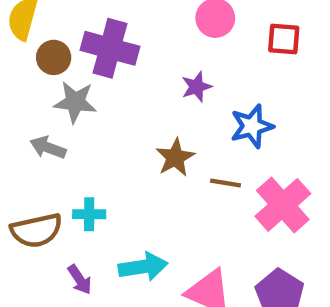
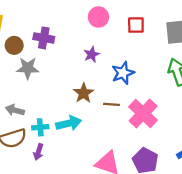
purple cross: (110, 48) -> (44, 38), size x0.7
gray arrow: (48, 148) -> (15, 110), moved
cyan arrow: (143, 267) -> (69, 123), moved
purple arrow: (80, 280) -> (38, 152), moved, turned 56

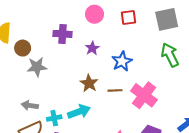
purple cross: (44, 38) -> (62, 34), moved

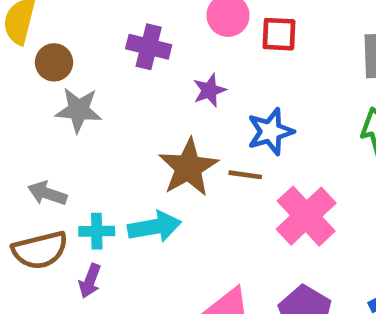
red square: (129, 18) -> (279, 34), moved
brown star: (89, 83) -> (188, 167), size x1.4
brown line: (115, 90) -> (245, 175), moved

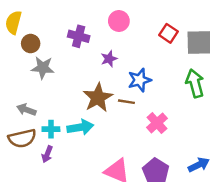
red square: (279, 34) -> (168, 33), moved, turned 30
pink cross: (306, 216) -> (157, 123), size x0.7

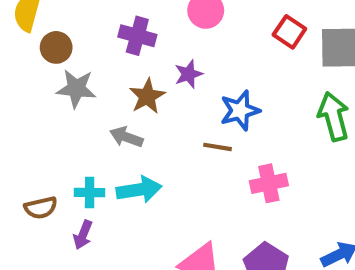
brown star: (98, 98) -> (147, 96), moved, size x0.7
gray arrow: (26, 110) -> (126, 137), moved
pink cross: (157, 123) -> (269, 183), turned 30
brown semicircle: (22, 138) -> (41, 208), size x0.7

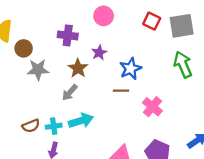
gray arrow: (126, 137) -> (70, 92), turned -60
pink cross: (269, 183) -> (152, 107), turned -30
brown semicircle: (41, 208) -> (31, 126), moved

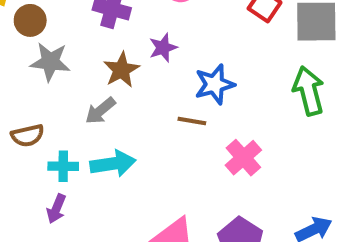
brown semicircle: (31, 126) -> (28, 135), moved

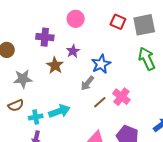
gray star: (50, 62) -> (23, 79), moved
gray arrow: (100, 111) -> (87, 83), moved
brown line: (192, 121) -> (100, 102), moved, turned -40

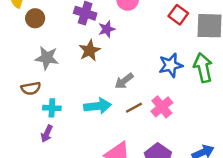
purple star: (73, 51) -> (107, 29), moved
blue star: (101, 64) -> (171, 65), moved
cyan arrow: (59, 111) -> (98, 106), moved

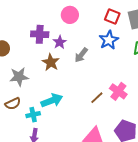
blue star: (171, 65) -> (109, 40), moved
gray arrow: (124, 81) -> (81, 55), moved
cyan arrow: (98, 106) -> (52, 101), moved

